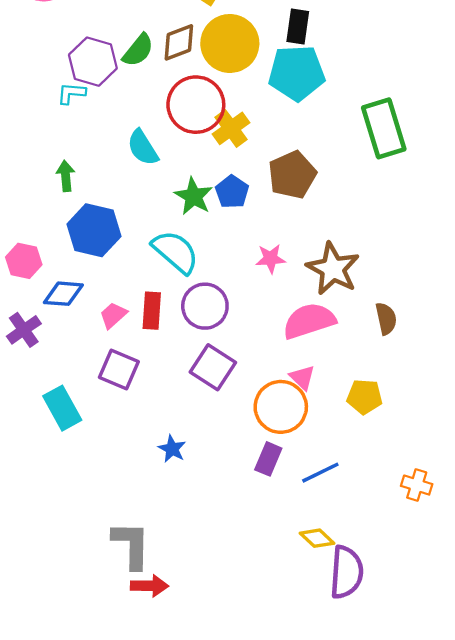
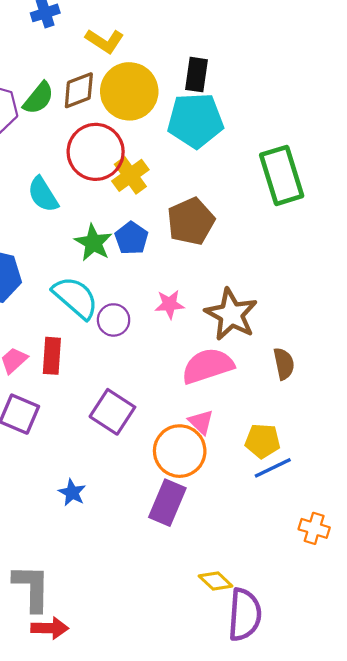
purple circle: (205, 306) -> (114, 320), moved, size x0.7
purple rectangle: (268, 459) -> (167, 503), size x1.4
blue line: (320, 473) -> (273, 468), moved

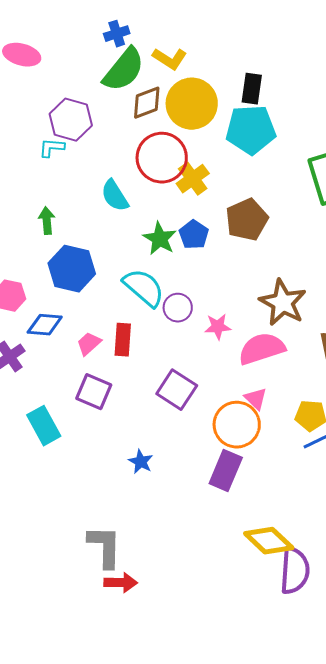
green semicircle: (38, 98) -> (124, 70), moved, size x1.5
pink star: (170, 304) -> (218, 327), moved
yellow diamond: (216, 581) -> (269, 541), size x1.6

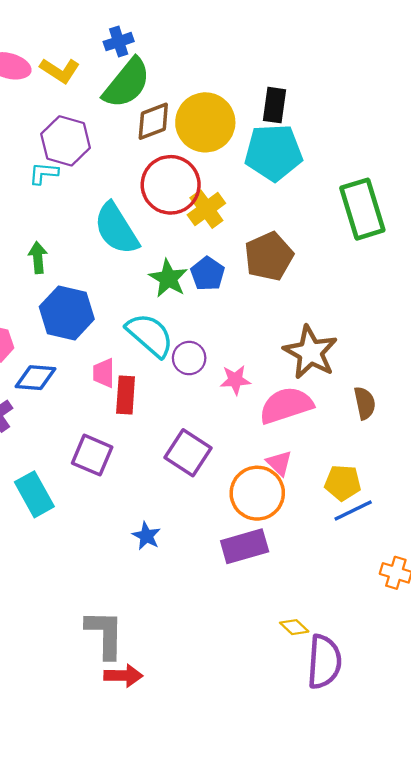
yellow L-shape: (170, 59) -> (60, 70), moved
cyan semicircle: (115, 196) -> (116, 229), size x1.4
pink trapezoid: (89, 344) -> (104, 373), moved, turned -48
purple rectangle: (226, 471) -> (245, 546), turned 51
yellow diamond: (269, 541) -> (294, 627), size x0.5

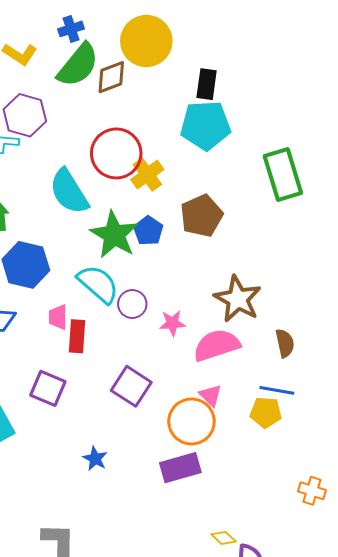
brown diamond: (153, 121) -> (111, 77), moved
yellow circle: (205, 122) -> (146, 41), moved
green star: (168, 278) -> (114, 235), size x1.4
blue line: (353, 510) -> (277, 390), moved, turned 36

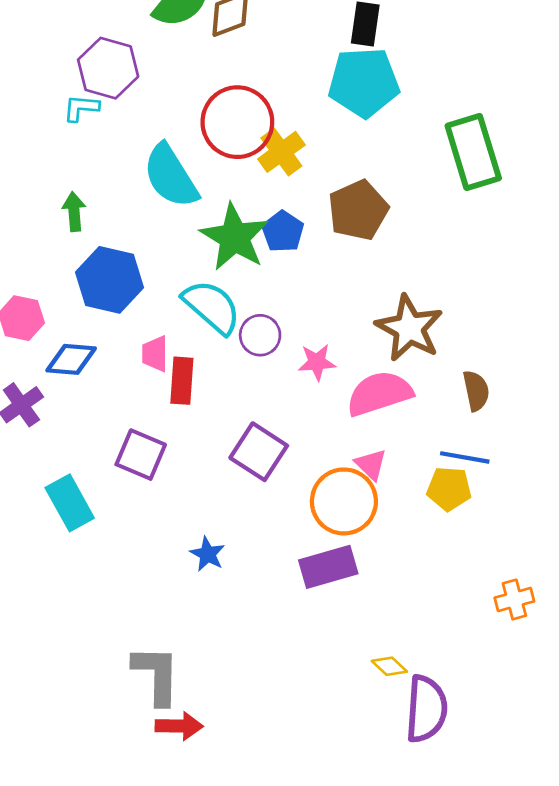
orange cross: (312, 491) -> (514, 599), turned -32

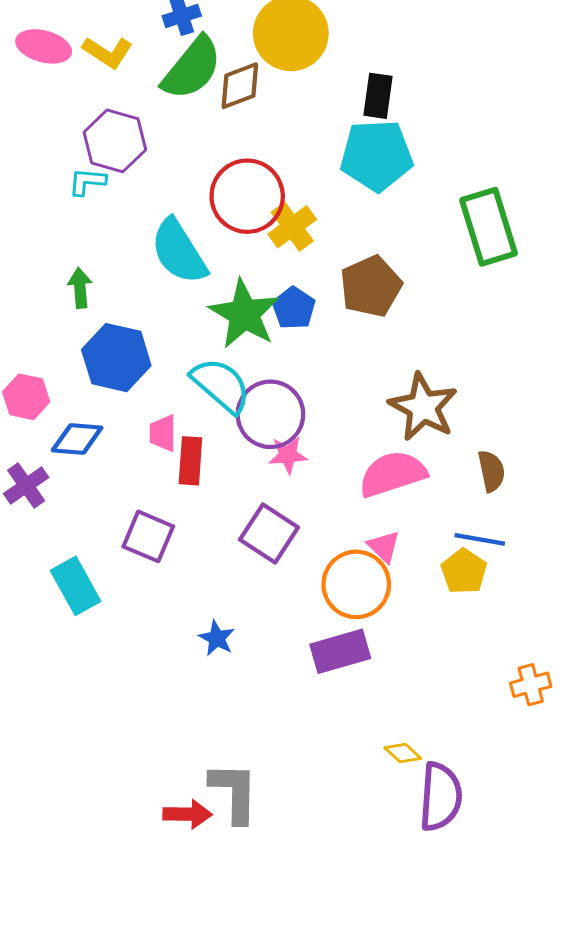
purple circle: (260, 335) -> (270, 414), size x1.6
pink star: (317, 362) -> (288, 455), moved
yellow pentagon: (449, 489) -> (464, 571), turned 30
gray L-shape: (156, 675) -> (234, 792), moved

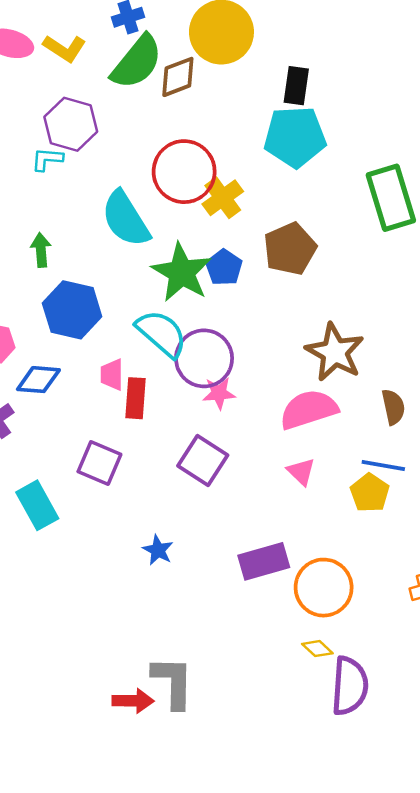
orange circle: (356, 584) -> (324, 588), moved

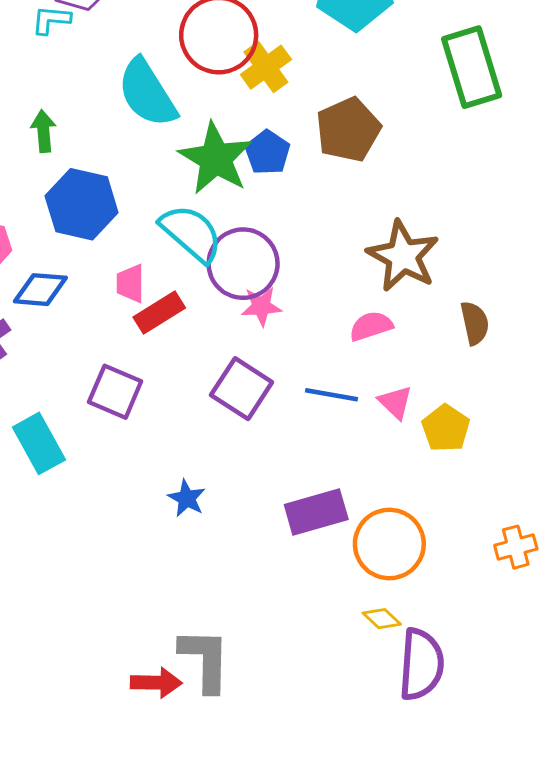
red rectangle: (136, 398) -> (159, 312), turned 54
pink semicircle: (309, 409) -> (371, 326), size x0.6
blue line: (383, 465) -> (331, 395), moved
pink triangle: (301, 472) -> (395, 402), moved

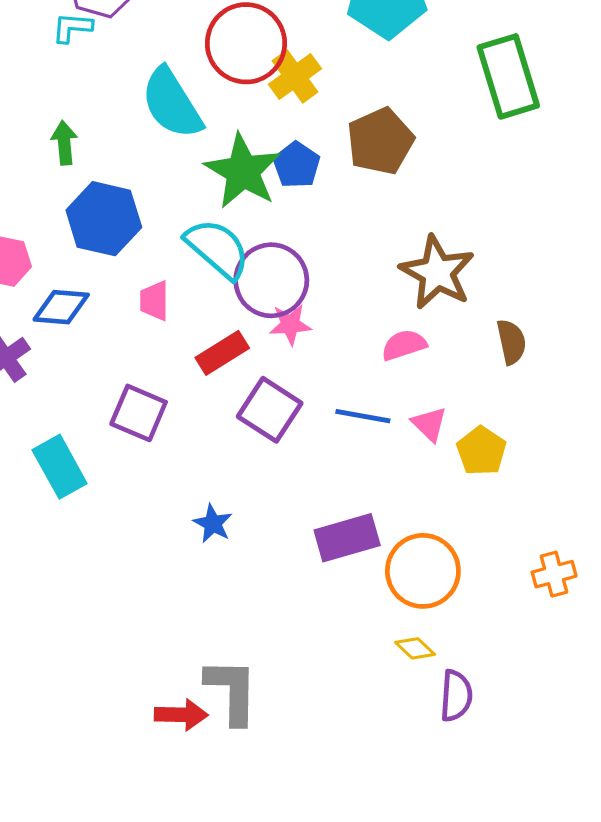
red rectangle: (159, 312) -> (222, 353), moved
purple semicircle: (421, 664) -> (456, 696), size x0.7

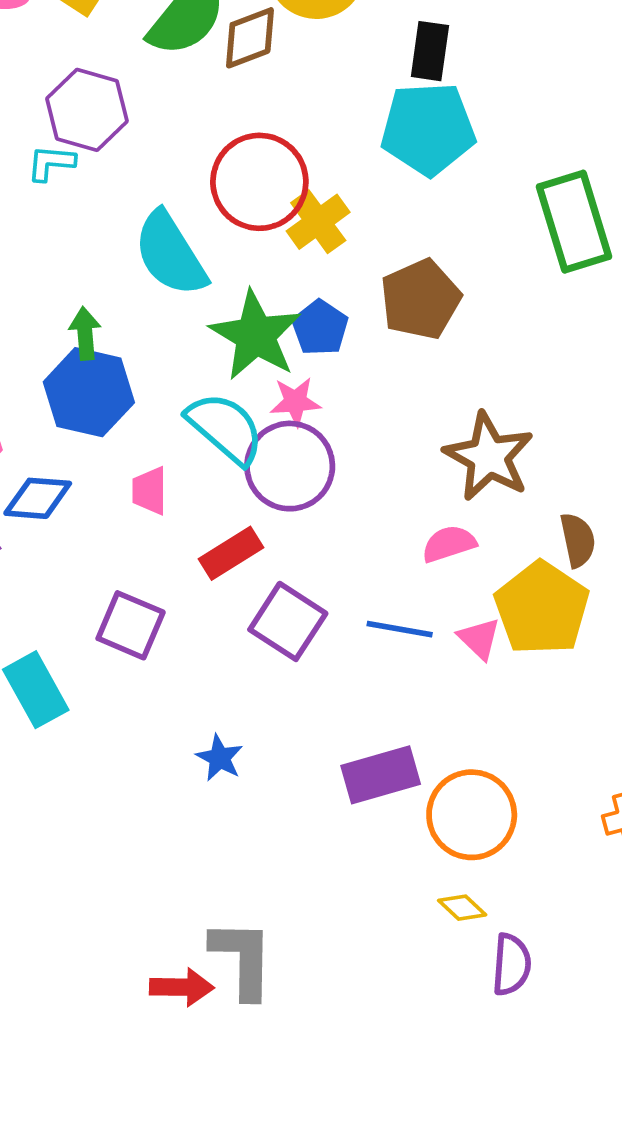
green arrow: (64, 143) -> (85, 333), moved
pink star: (290, 324) -> (295, 402), moved
yellow pentagon: (481, 451) -> (542, 608), moved, size x1.6

